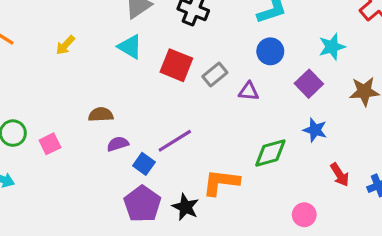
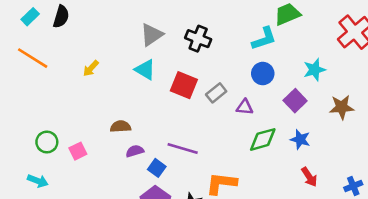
purple line: (175, 141) -> (183, 148), turned 48
green diamond: (270, 153) -> (263, 139), moved
red arrow: (340, 175) -> (309, 177), moved

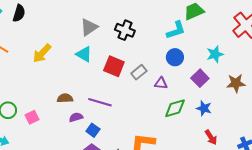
yellow arrow: (91, 68) -> (42, 53), size x1.5
purple line: (183, 148) -> (100, 102), moved

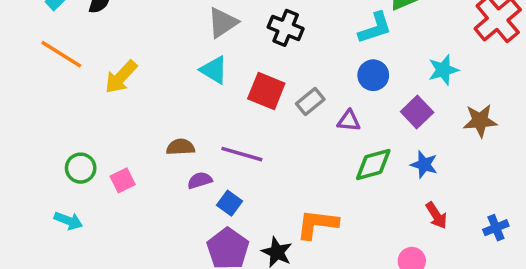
yellow arrow: (42, 53) -> (121, 77), moved

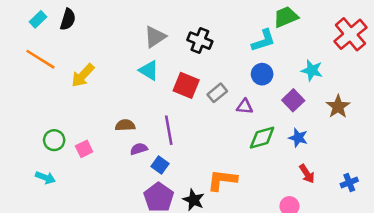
cyan star: (443, 70) -> (312, 70), turned 30
brown star: (480, 121) -> (338, 107), turned -30
purple line: (242, 154) -> (169, 130), turned 64

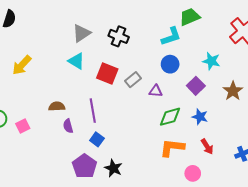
purple semicircle: (139, 149) -> (68, 126), turned -88
blue square: (160, 165) -> (97, 139), moved
orange L-shape: (222, 180) -> (172, 148), moved

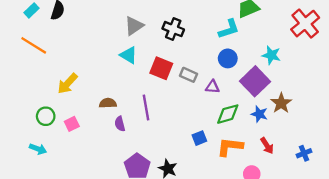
yellow arrow: (22, 65) -> (67, 84), moved
gray rectangle: (133, 80) -> (188, 75), turned 63
purple square: (196, 86) -> (255, 81), size x1.5
brown star: (233, 91) -> (281, 103), moved
blue square: (97, 139) -> (199, 138), moved, turned 32

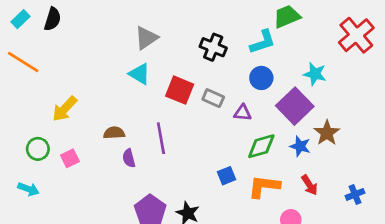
black cross: (173, 29) -> (213, 47), moved

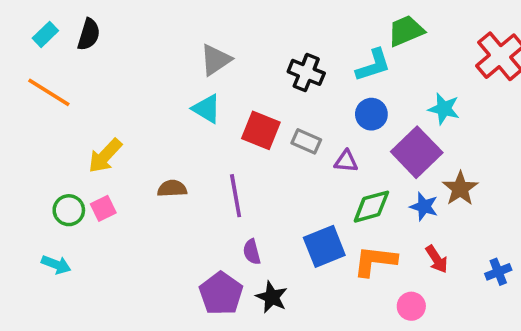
pink square: (70, 158) -> (103, 208), moved
purple semicircle: (129, 158) -> (252, 252), moved
blue square: (227, 176) -> (324, 246), size x1.6

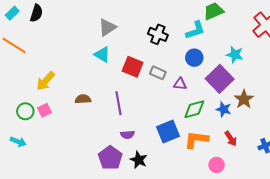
purple semicircle: (252, 252) -> (128, 135), turned -80

